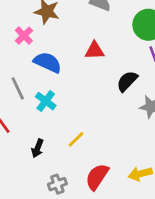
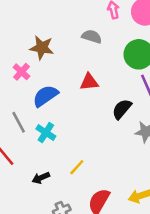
blue semicircle: (48, 62) -> (45, 96), turned -56
black arrow: (37, 148) -> (41, 178), turned 48

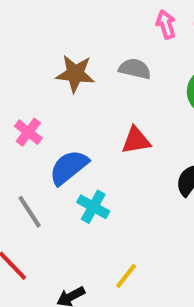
brown star: (42, 48) -> (75, 74), moved
cyan cross: (46, 133) -> (93, 207), moved

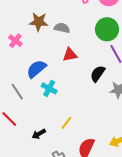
gray semicircle: (135, 69) -> (62, 28), moved
pink cross: (28, 132) -> (15, 41), moved

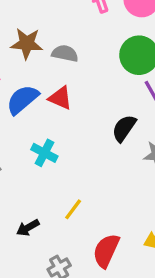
red triangle: (70, 55) -> (60, 98), moved, turned 35
blue semicircle: (36, 69) -> (22, 100), moved

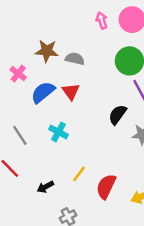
red triangle: (60, 98) -> (71, 92), turned 30
red semicircle: (106, 251) -> (106, 186), moved

